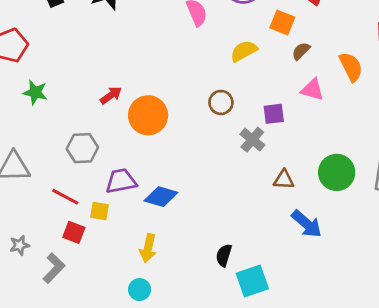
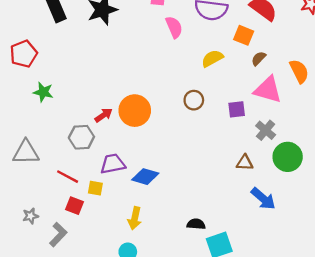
pink triangle: (312, 90) -> (268, 90), size x1.5
red arrow: (111, 95) -> (103, 115), moved
gray cross: (252, 140) -> (266, 130), moved
black semicircle: (224, 255) -> (196, 224), turned 78

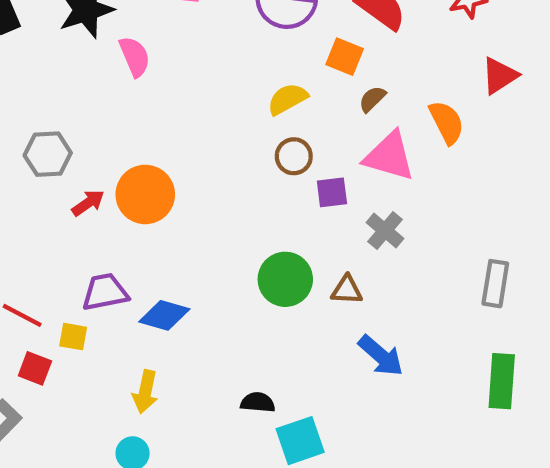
pink semicircle: (174, 27) -> (135, 57), moved
brown circle: (194, 100) -> (294, 156), moved
gray hexagon: (81, 137) -> (48, 154), moved
green circle: (288, 157) -> (285, 279), moved

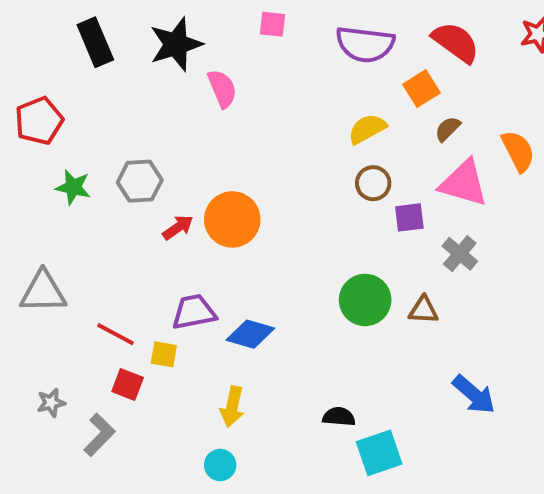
orange square: (345, 57) -> (421, 89), turned 36
blue arrow: (381, 356) -> (474, 395), moved

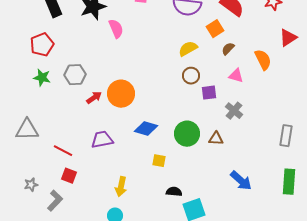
red pentagon: (39, 121) -> (42, 45), moved
pink triangle: (464, 183) -> (236, 76), size x0.6
blue diamond: (250, 334) -> (146, 129), moved
yellow square: (164, 354) -> (159, 161), moved

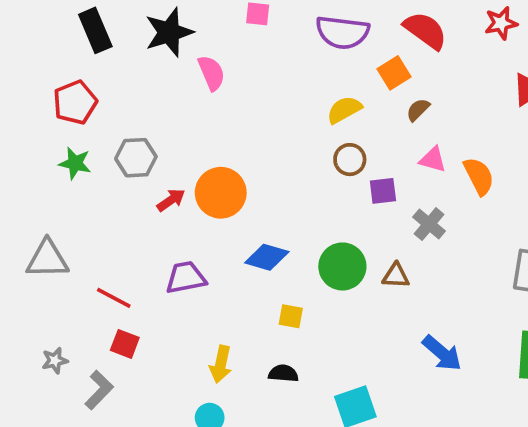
orange semicircle: (263, 60) -> (479, 176), moved
black semicircle: (174, 192) -> (283, 373), moved

